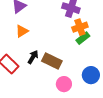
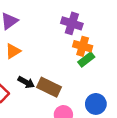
orange cross: (80, 27) -> (83, 46), turned 35
black arrow: (33, 57) -> (26, 82), turned 88

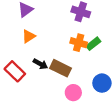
orange cross: (83, 46) -> (79, 43), moved

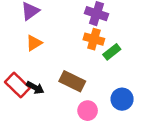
orange cross: (79, 43) -> (94, 39), moved
black arrow: (40, 64) -> (35, 88), moved

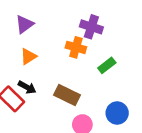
orange cross: (94, 39) -> (76, 47), moved
black arrow: (35, 88) -> (27, 87), moved

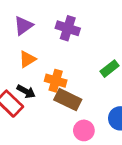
purple cross: (91, 27) -> (68, 28), moved
orange cross: (76, 47) -> (56, 81), moved

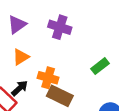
black arrow: (26, 91) -> (20, 88), turned -72

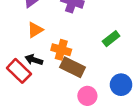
black arrow: (20, 88) -> (34, 60), turned -119

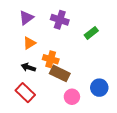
green rectangle: (111, 39) -> (91, 33), moved
red rectangle: (19, 71) -> (25, 93), moved

